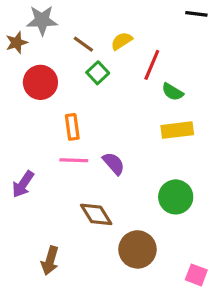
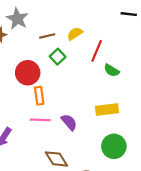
gray star: (42, 20) -> (17, 19), turned 30
brown line: (83, 44) -> (47, 36), turned -49
red circle: (40, 82) -> (28, 73), moved
yellow rectangle: (177, 130) -> (107, 110), moved

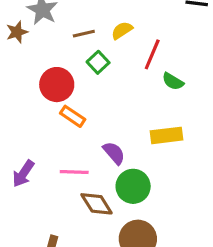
orange rectangle: (39, 96) -> (73, 116), turned -48
pink line: (40, 120) -> (74, 172), moved
green circle: (114, 146) -> (133, 186), moved

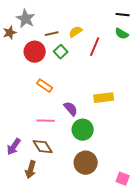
green semicircle: (173, 81) -> (122, 34), moved
red circle: (57, 85) -> (35, 52), moved
purple arrow: (23, 174) -> (14, 147), moved
brown diamond: (97, 204) -> (43, 147), moved

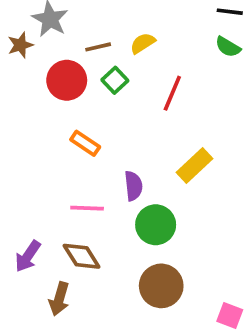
red line: (95, 47) -> (172, 93), moved
yellow rectangle: (104, 98) -> (195, 165), turned -36
purple semicircle: (71, 109) -> (133, 186), turned 35

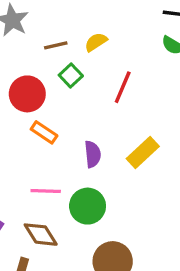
red circle: (67, 80) -> (27, 94), moved
purple semicircle: (133, 186) -> (93, 154), moved
green circle: (156, 225) -> (88, 206), moved

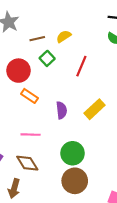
green circle: (88, 206) -> (73, 153), moved

